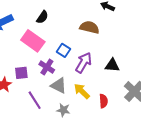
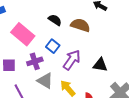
black semicircle: (42, 17) -> (55, 20), moved, turned -96
purple cross: (47, 67) -> (35, 61), turned 35

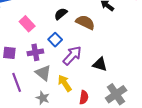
black semicircle: (55, 20) -> (61, 14), turned -80
pink rectangle: (23, 34) -> (27, 24), size x0.7

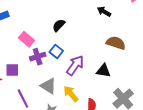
brown semicircle: (85, 22) -> (116, 43), moved
purple cross: (35, 52) -> (38, 57), moved

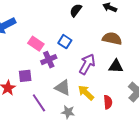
black semicircle: (59, 25) -> (76, 10), moved
brown semicircle: (116, 43) -> (112, 38), moved
blue square: (56, 51) -> (65, 42), moved

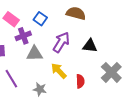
brown semicircle: (112, 38) -> (76, 13), moved
gray triangle: (63, 88) -> (34, 54), moved, turned -30

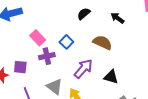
gray triangle: (34, 54) -> (55, 87), moved, turned 30

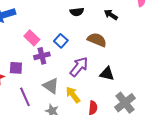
black semicircle: (84, 14) -> (77, 12), turned -144

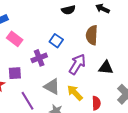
pink rectangle: (32, 38) -> (15, 39), moved
brown semicircle: (97, 40) -> (92, 35), turned -102

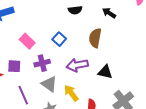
pink rectangle: (15, 39) -> (27, 41), moved
purple cross: (39, 58) -> (42, 63), moved
purple arrow: (77, 64) -> (77, 65), turned -140

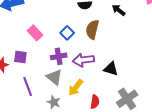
brown semicircle: (95, 38) -> (92, 29), moved
purple cross: (42, 63) -> (59, 56), moved
yellow arrow: (71, 93) -> (76, 88), turned -108

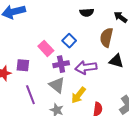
brown semicircle: (92, 29) -> (106, 37), moved
pink rectangle: (35, 33) -> (46, 48), moved
black triangle: (111, 69) -> (116, 61), moved

